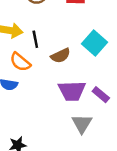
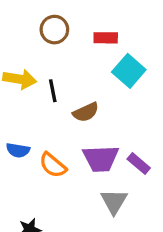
cyan square: (95, 43) -> (129, 71), moved
orange semicircle: (20, 62) -> (53, 165), moved

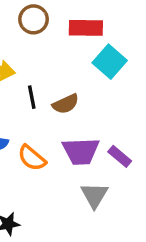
red rectangle: (106, 38) -> (86, 28), size x1.4
black line: (53, 91) -> (32, 97), moved

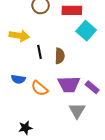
brown semicircle: (66, 104) -> (60, 56), turned -63

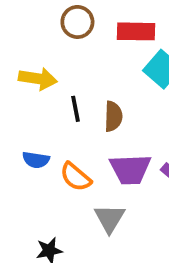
gray triangle: (77, 111) -> (110, 218), moved

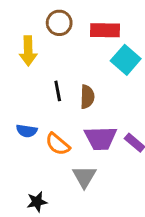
yellow arrow: (38, 79) -> (28, 51), moved, turned 80

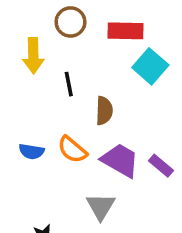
black line: (58, 91) -> (69, 84), moved
purple trapezoid: (101, 138) -> (120, 160), turned -148
orange semicircle: (58, 144) -> (72, 150), moved

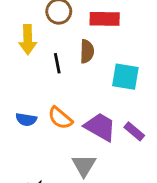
cyan square: (150, 66) -> (125, 77), moved, turned -32
brown semicircle: (104, 111) -> (87, 51), moved

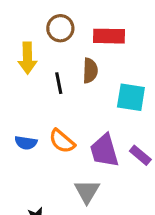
purple trapezoid: (100, 127) -> (104, 151), turned -136

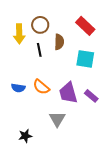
brown circle: (60, 28) -> (40, 25), moved
red rectangle: (109, 36) -> (85, 26), moved, turned 42

